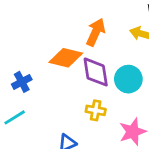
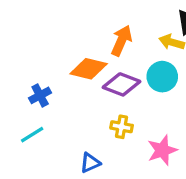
purple diamond: (96, 72) -> (122, 84), turned -60
cyan circle: (128, 79) -> (162, 77), moved

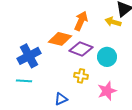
cyan circle: (162, 77) -> (107, 57), moved
blue cross: (40, 95) -> (29, 56), size x1.6
cyan line: (32, 135) -> (24, 81), turned 35

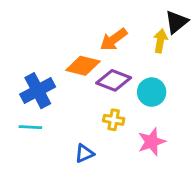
orange arrow: (81, 21) -> (114, 39), turned -150
yellow arrow: (113, 22) -> (160, 41), turned 84

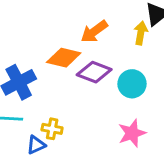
yellow cross: (114, 120) -> (52, 129), moved
blue triangle: (84, 153) -> (36, 145), moved

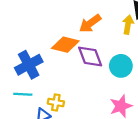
purple diamond: (94, 72) -> (90, 56), turned 48

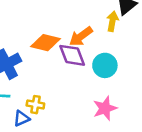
orange arrow: (90, 23) -> (81, 36), moved

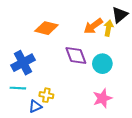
orange arrow: (81, 36) -> (93, 26), moved
orange diamond: (46, 43) -> (46, 28), moved

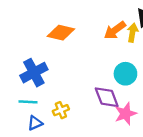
purple diamond: (76, 55) -> (107, 97), moved
yellow cross: (46, 95) -> (61, 110), turned -32
blue triangle: (35, 106) -> (35, 123), moved

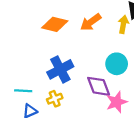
orange arrow: (115, 30) -> (91, 22), moved
blue cross: (34, 73) -> (60, 69), moved

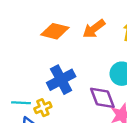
yellow cross: (55, 99) -> (43, 108), moved

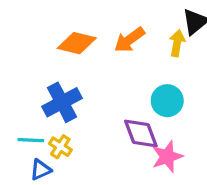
blue cross: (61, 80) -> (62, 102), moved
yellow cross: (43, 108) -> (60, 147), turned -35

